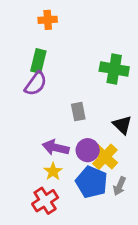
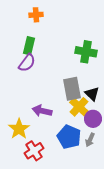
gray rectangle: (78, 112) -> (72, 89), moved, size x1.6
purple circle: (88, 150) -> (93, 119), moved
yellow cross: (105, 157) -> (79, 107), moved
yellow star: (53, 171) -> (19, 129), moved, size x1.5

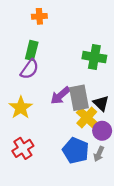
purple arrow: (42, 111) -> (60, 96), moved, turned -54
yellow star: (19, 129) -> (21, 108), moved
red cross: (34, 151) -> (23, 148), moved

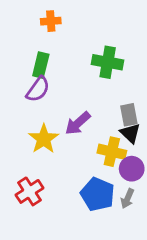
green cross: (94, 57) -> (108, 62), moved
gray rectangle: (79, 98) -> (129, 115), moved, size x0.7
yellow star: (21, 108) -> (44, 139), moved
yellow cross: (87, 118) -> (112, 152), turned -30

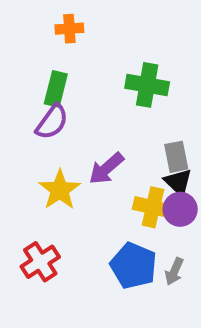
purple circle: (132, 169) -> (180, 209), moved

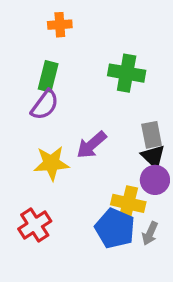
yellow star: (60, 190) -> (51, 163), turned 30
yellow cross: (153, 207) -> (128, 203), moved

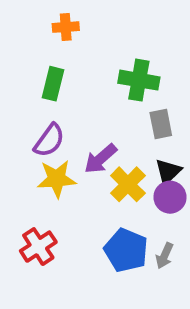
purple semicircle: (45, 105) -> (49, 140), moved
gray rectangle: (152, 135) -> (161, 124), moved
black triangle: (153, 157) -> (168, 172), turned 32
yellow cross: (128, 203) -> (128, 184), moved, turned 32

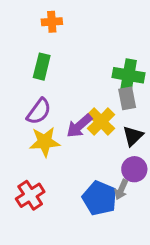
green cross: (139, 80) -> (129, 75), moved
yellow cross: (128, 184) -> (101, 122), moved
purple circle: (170, 197) -> (134, 169), moved
gray arrow: (165, 256) -> (121, 189), moved

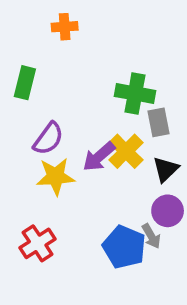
green rectangle: (42, 67) -> (25, 83), moved
green cross: (129, 75) -> (135, 93), moved
gray arrow: (121, 189) -> (151, 236), turned -54

